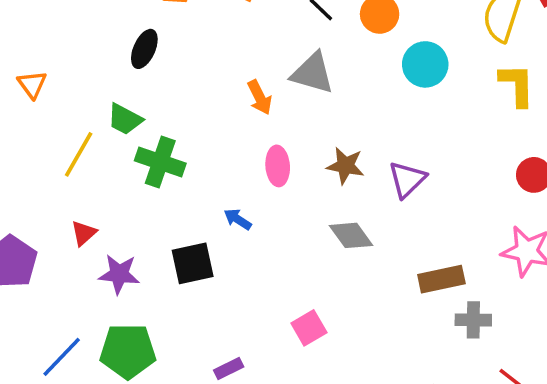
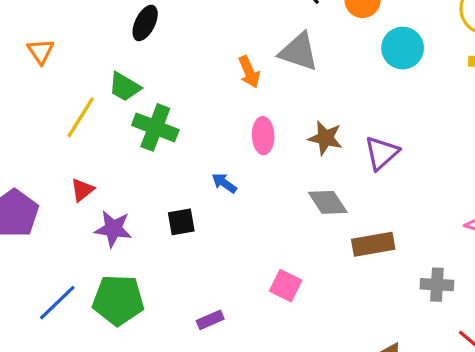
black square: (193, 263) -> (181, 222), size x0.7
brown rectangle: (441, 279) -> (373, 244), moved
pink square: (309, 328) -> (286, 286), turned -36

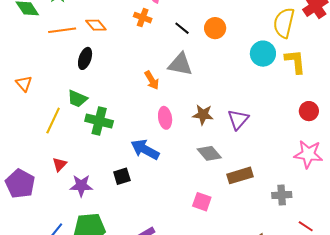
cyan circle: (403, 48) -> (263, 54), moved
blue arrow: (224, 183) -> (145, 150), size x1.8
pink square: (286, 286) -> (202, 202), moved

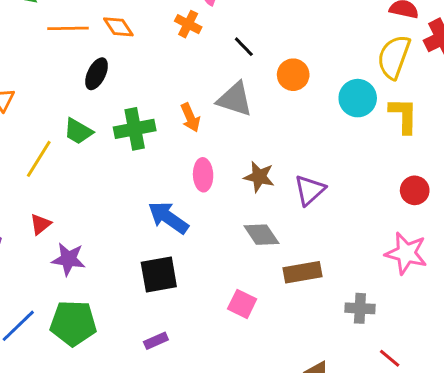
orange circle: (215, 28) -> (293, 75), moved
green cross: (99, 121) -> (135, 129), moved, turned -32
black square: (122, 176) -> (159, 274), moved, size x1.5

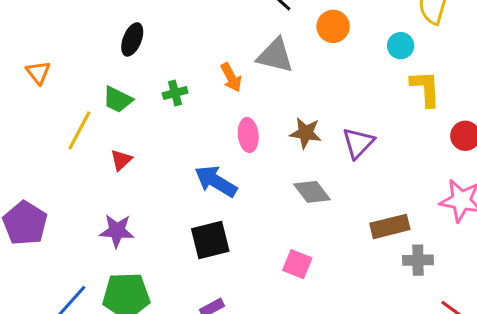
cyan circle: (358, 98) -> (401, 46), size x0.7
yellow L-shape: (403, 115) -> (425, 88), moved
green cross: (135, 129) -> (175, 93), size x0.6
red triangle: (40, 224) -> (121, 160), moved
brown rectangle: (303, 272) -> (390, 226), moved

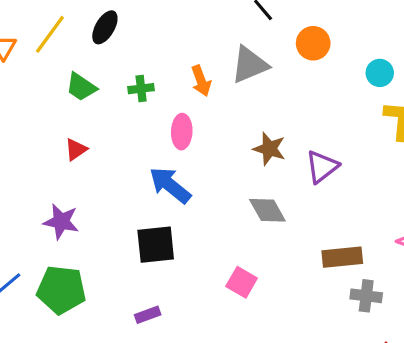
gray triangle: (275, 56) -> (249, 65), turned -45
yellow line: (79, 131) -> (50, 34), moved
pink ellipse: (248, 135) -> (182, 132), moved

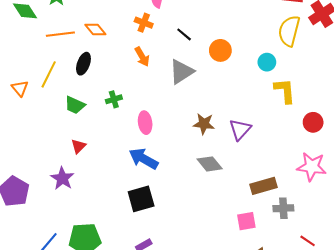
orange arrow: (201, 81) -> (142, 57), moved
purple star: (61, 222) -> (62, 178), moved, turned 30
pink square: (242, 282) -> (246, 221), moved, turned -30

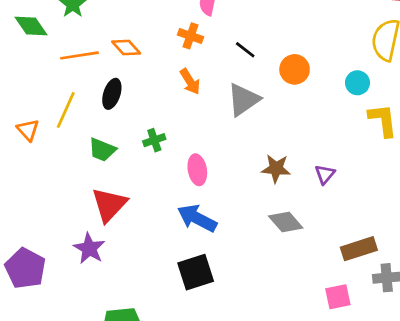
purple triangle: (240, 130) -> (325, 174), size x0.7
red triangle: (78, 146) -> (109, 205), size x1.8

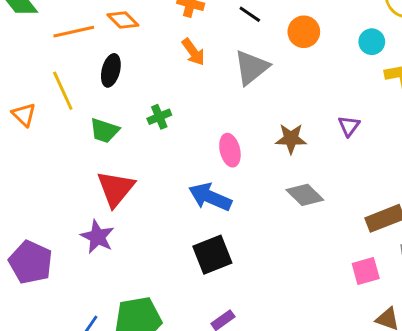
yellow line: (66, 110) -> (63, 91), turned -45
pink ellipse: (197, 170) -> (230, 150), moved
purple triangle: (325, 174) -> (349, 126), moved

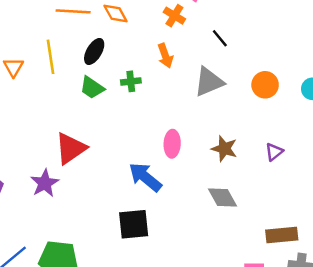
orange circle: (304, 32) -> (265, 85), moved
green cross: (159, 117) -> (131, 81), moved
green trapezoid: (104, 131) -> (92, 88), moved

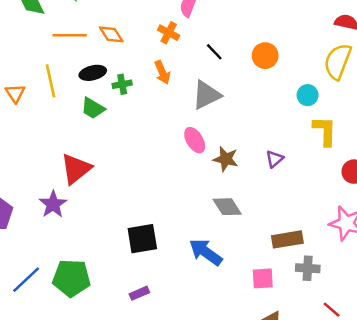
black ellipse: (94, 51) -> (93, 73), turned 50
green cross: (131, 81) -> (122, 84), moved
orange circle: (265, 85) -> (265, 56), moved
pink ellipse: (172, 144) -> (195, 140), moved, turned -30
blue arrow: (145, 177) -> (206, 252), moved

